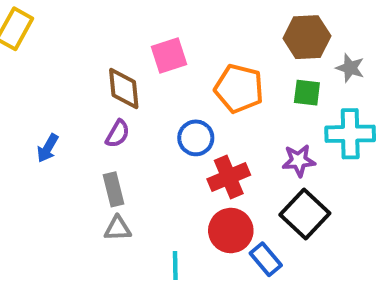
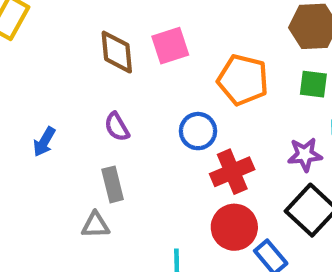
brown diamond: (124, 89) -> (117, 52), moved
purple semicircle: (118, 134) -> (117, 127), turned 120
gray triangle: (118, 228) -> (95, 225), moved

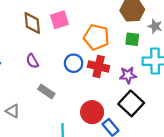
red cross: (232, 172) -> (99, 66), moved, turned 36
gray rectangle: (113, 184) -> (46, 91), moved, turned -42
gray triangle: (95, 225) -> (13, 111), moved, turned 32

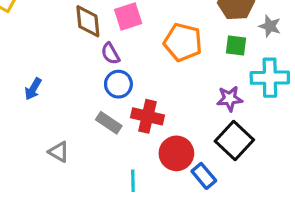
purple semicircle: (32, 61) -> (110, 54), moved
blue circle: (74, 63) -> (118, 84), moved
red cross: (99, 66) -> (147, 116), moved

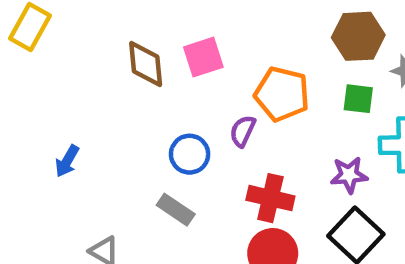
purple semicircle: (110, 54) -> (243, 131), moved, turned 55
red cross: (147, 116) -> (270, 198), moved

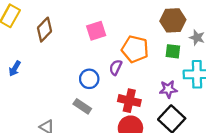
brown diamond: (146, 64) -> (45, 30), moved, turned 50
blue arrow: (67, 161) -> (15, 69), moved

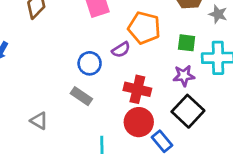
green square: (173, 51) -> (187, 43), moved
purple semicircle: (116, 67) -> (121, 50), turned -147

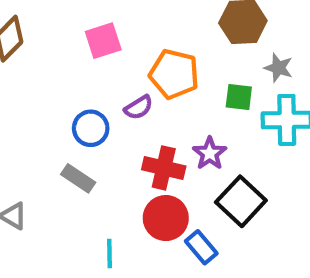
gray star: (218, 14) -> (278, 68), moved
purple star: (184, 76) -> (210, 153), moved, turned -30

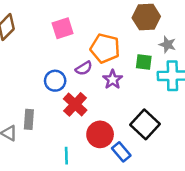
purple star: (210, 153) -> (113, 79), moved
red cross: (164, 168) -> (75, 104), moved, turned 30
gray rectangle: (78, 178) -> (29, 119), moved, turned 60

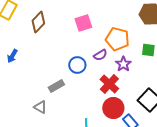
red cross: (75, 104) -> (109, 84), moved
gray rectangle: (29, 119) -> (56, 86), moved, turned 56

